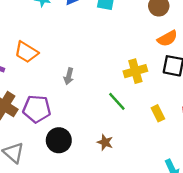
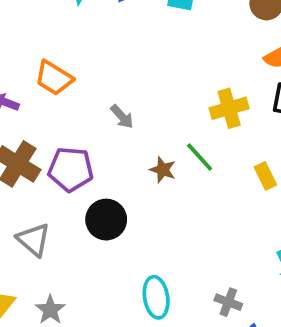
gray arrow: (69, 76) -> (122, 117), turned -56
brown star: (105, 142) -> (163, 170), moved

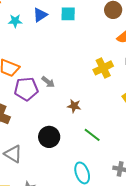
green line: (200, 157) -> (92, 135), moved
purple pentagon: (71, 169) -> (26, 89), moved

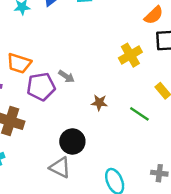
green line: (92, 135) -> (139, 114), moved
gray triangle: (13, 154) -> (60, 167), moved

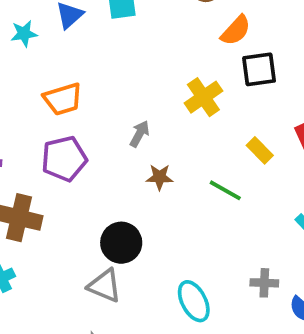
orange trapezoid: (19, 63) -> (63, 99), moved, turned -30
gray arrow: (66, 76) -> (139, 134), moved, turned -91

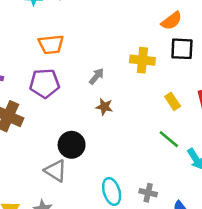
yellow cross: (203, 97) -> (142, 60), turned 30
green line: (225, 190) -> (169, 139), moved
gray cross: (264, 283) -> (148, 193), moved

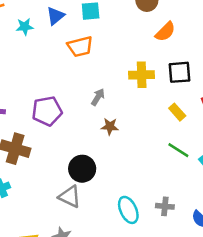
orange trapezoid: (51, 44) -> (80, 47), moved
black square: (182, 49) -> (180, 72), moved

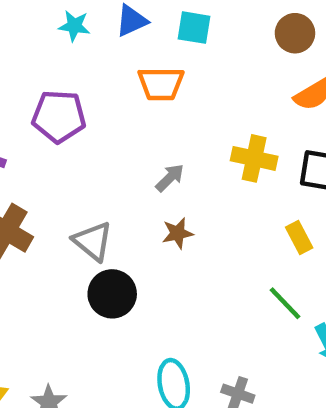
purple pentagon: (47, 111) -> (59, 116), moved
brown star: (110, 126) -> (178, 233), turned -30
gray triangle: (70, 197) -> (93, 241), moved

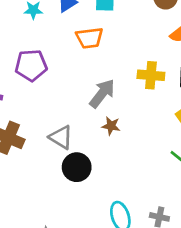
gray arrow: (170, 178) -> (102, 93), size x1.6
brown star: (178, 233) -> (111, 126), turned 30

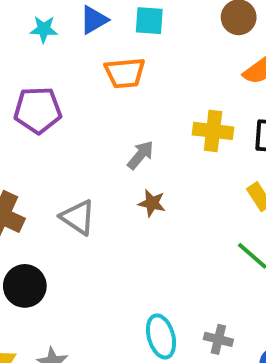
gray arrow: (102, 93) -> (140, 155), size x0.7
black circle: (77, 167) -> (25, 286), moved

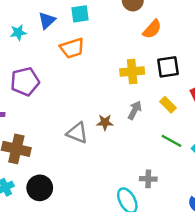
gray arrow: (140, 155) -> (135, 110), moved
gray triangle: (78, 217) -> (77, 133), moved
gray cross: (218, 339) -> (148, 179), moved

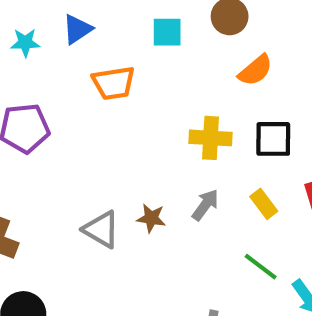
cyan square: (80, 14) -> (167, 32), moved

